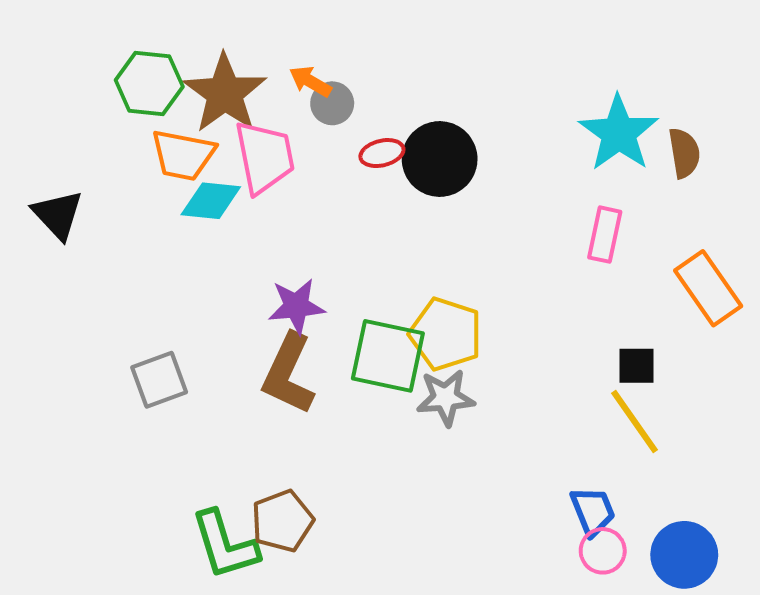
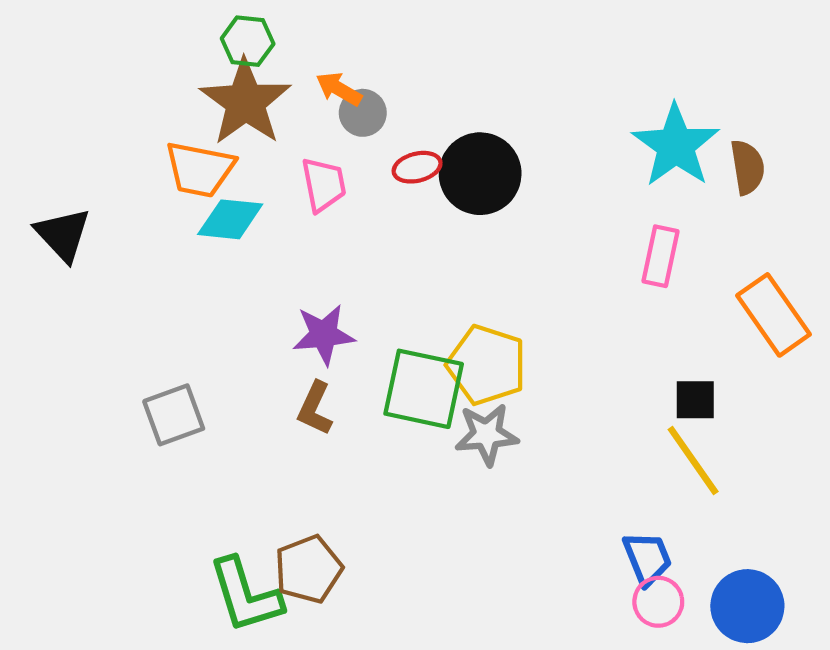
green hexagon: (149, 83) -> (248, 41), moved, size x0.7
pink trapezoid: (265, 157) -> (324, 185), moved, size x0.7
brown L-shape: (288, 374) -> (315, 408), size x0.6

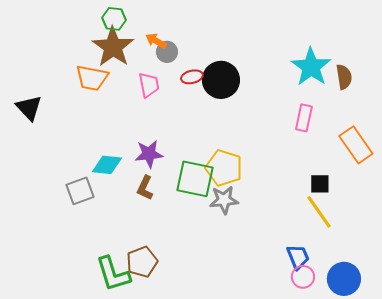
cyan diamond: (230, 219) -> (107, 165), moved

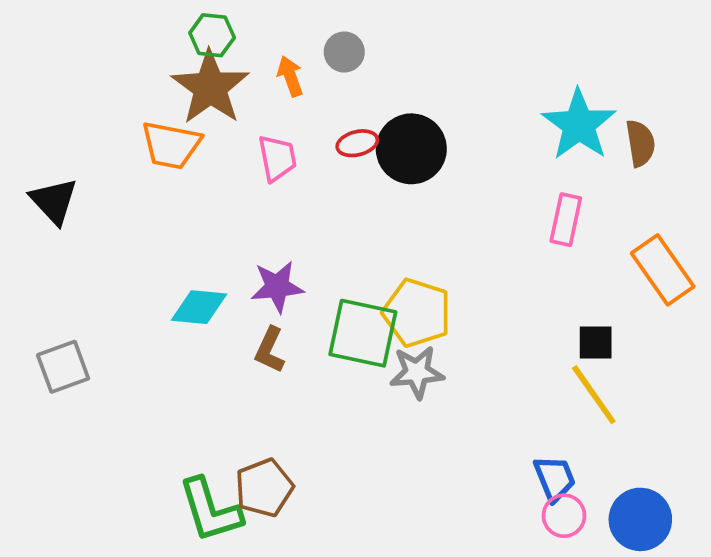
orange arrow: (156, 41) -> (290, 76), turned 40
gray circle: (167, 52) -> (344, 52), moved
gray square: (80, 191) -> (63, 367), moved

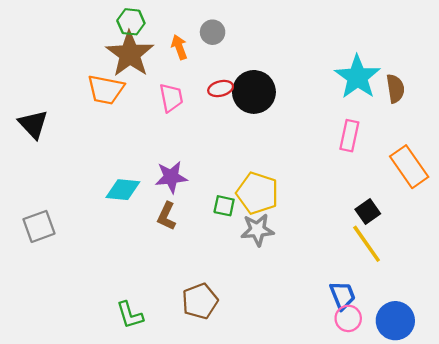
green square: (363, 333) -> (224, 206), size x0.5
black square: (596, 343) -> (368, 212), turned -35
brown pentagon: (264, 488) -> (200, 301), moved
green L-shape: (210, 510) -> (130, 315), size x0.7

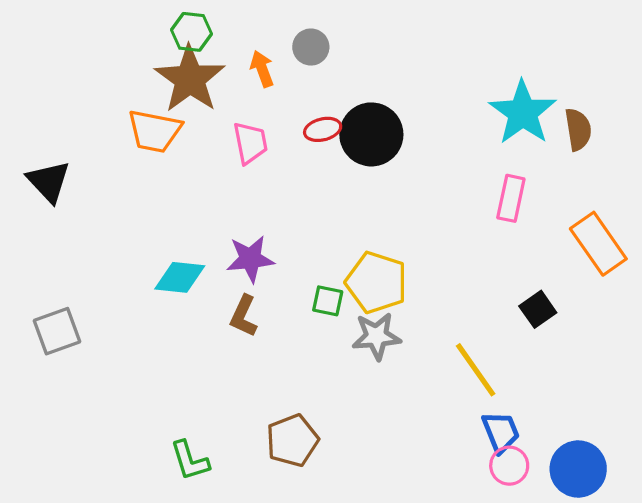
yellow line: (367, 244) -> (476, 370), moved

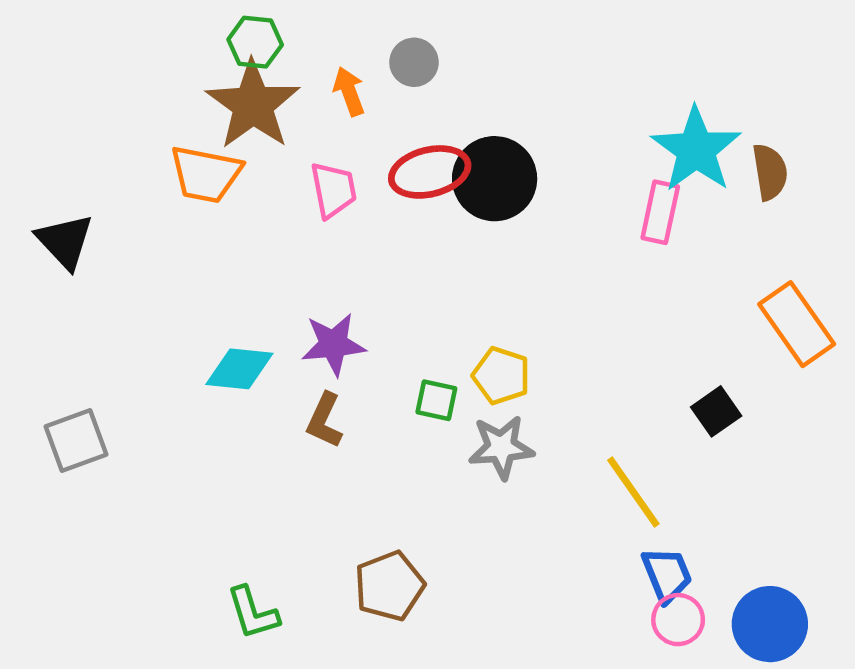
red ellipse: (323, 129) -> (430, 172), size x1.6
pink rectangle: (511, 198) -> (660, 212), moved
yellow pentagon: (376, 282) -> (501, 376), size x0.7

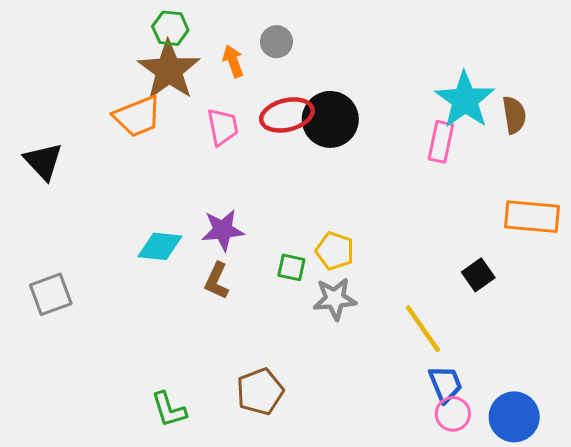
orange trapezoid: (206, 174) -> (137, 116), turned -33
orange rectangle: (797, 324) -> (532, 217), turned -50

